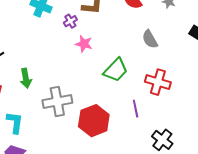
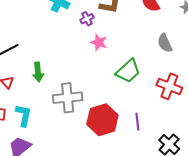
purple line: (136, 109) -> (137, 122), moved

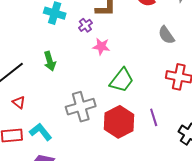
green trapezoid: (128, 71) -> (122, 80), moved
green arrow: (38, 72) -> (50, 61), moved
cyan L-shape: (24, 115) -> (41, 132), turned -40

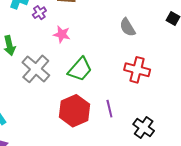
purple cross: (85, 25) -> (39, 13), moved
gray cross: (81, 107) -> (36, 69), moved, turned -36

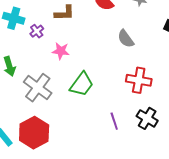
red hexagon: (74, 111) -> (34, 133), moved
black cross: (144, 128) -> (147, 118), moved

